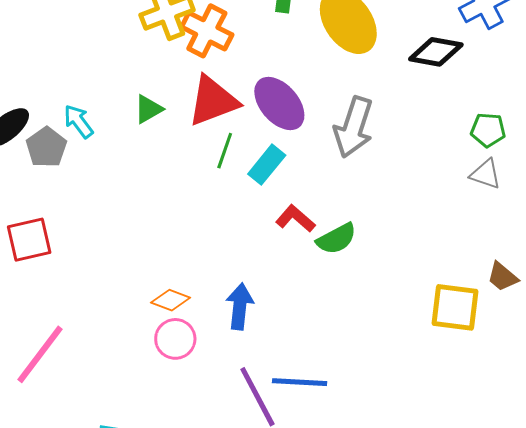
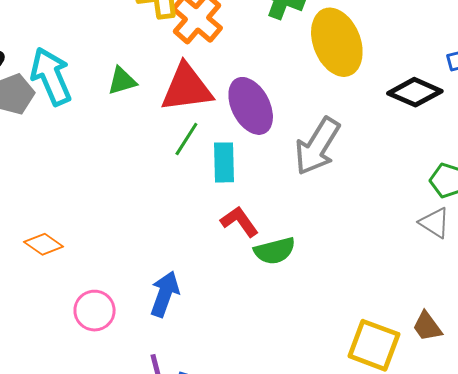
cyan arrow: (78, 121) -> (51, 76), size x1.6
cyan rectangle: (267, 165) -> (224, 162), turned -54
orange diamond: (171, 300) -> (44, 244), moved

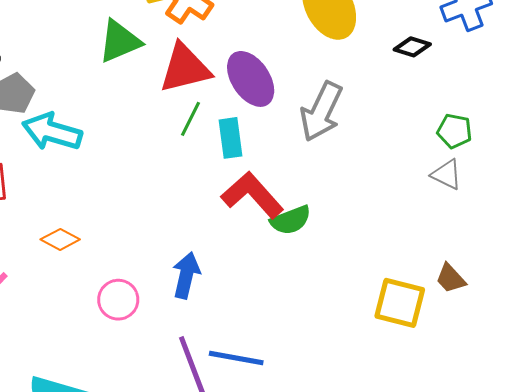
cyan arrow: (51, 76) -> (52, 132), moved, turned -44
green triangle: (122, 81) -> (120, 41), moved, size x1.5
black diamond: (415, 92) -> (412, 47), size x0.7
red L-shape: (239, 221) -> (252, 195), size x1.6

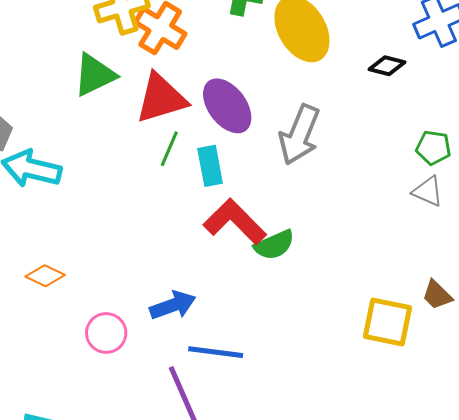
blue arrow: (186, 275) -> (173, 305), turned 60
blue line: (236, 358) -> (216, 352), moved

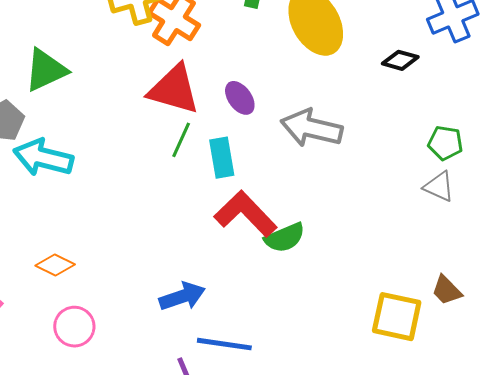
green triangle: (94, 75) -> (46, 70), moved
red triangle: (161, 98) -> (174, 89), turned 32
purple ellipse: (227, 106) -> (240, 98), size x0.6
gray arrow: (299, 135) -> (312, 128), turned 80
pink circle: (106, 333) -> (74, 327), moved

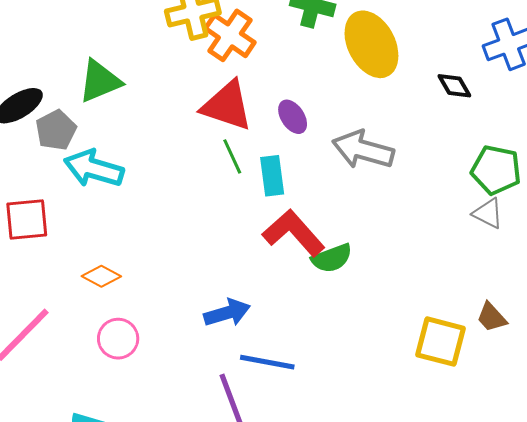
black diamond: (400, 60) -> (454, 86), turned 42
green line: (181, 140) -> (232, 156), turned -51
green pentagon: (445, 143) -> (496, 170), size x1.4

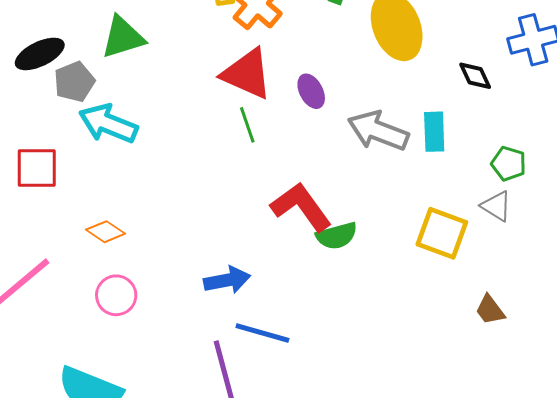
green pentagon: (496, 170) -> (509, 164), size x0.7
cyan rectangle: (272, 176) -> (434, 132), moved
yellow square: (441, 342) -> (442, 233), moved

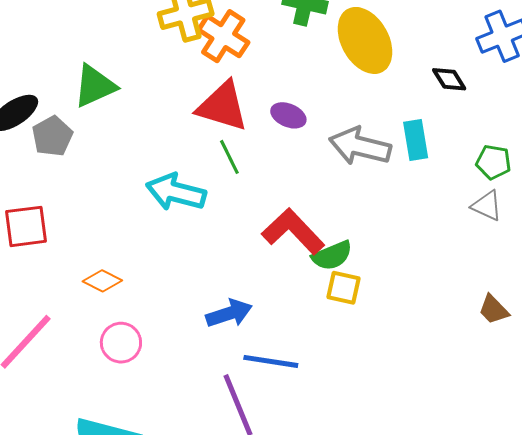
purple ellipse: (311, 91) -> (288, 115), turned -32
cyan arrow: (108, 124) -> (176, 192), moved
yellow square: (442, 233) -> (343, 288), moved, size x0.7

